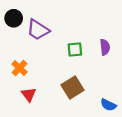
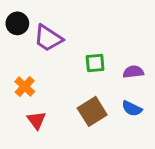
purple semicircle: (105, 47) -> (133, 72), moved, turned -91
blue semicircle: (108, 105) -> (132, 108), moved

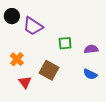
brown square: (92, 111) -> (49, 70), moved, turned -30

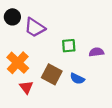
orange cross: (17, 59) -> (18, 63), size x1.5
blue semicircle: (90, 74) -> (77, 79), moved

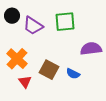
green square: (69, 46) -> (65, 22), moved, size x1.5
purple semicircle: (96, 52) -> (91, 49), size x1.5

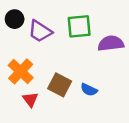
purple semicircle: (91, 49) -> (111, 43), moved

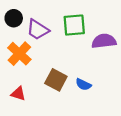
orange cross: (21, 71) -> (19, 54), moved
red triangle: (30, 99) -> (18, 94), moved, turned -35

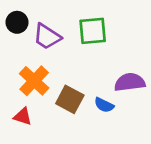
purple semicircle: (104, 41) -> (130, 82), moved
orange cross: (19, 54) -> (34, 81), moved

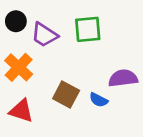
orange cross: (34, 81) -> (19, 67), moved
red triangle: (23, 116) -> (21, 111), size x1.4

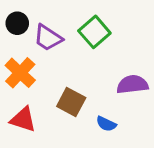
green square: (88, 29) -> (94, 32), turned -36
blue semicircle: (99, 100) -> (106, 124), moved

